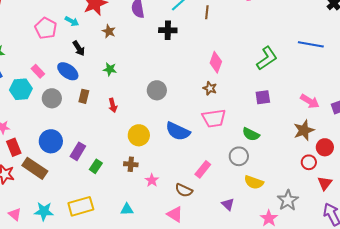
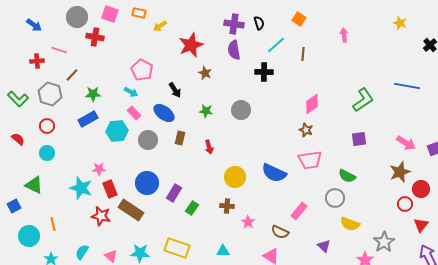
cyan arrow: (72, 21) -> (131, 92), moved
pink diamond: (216, 62) -> (312, 104), turned 35
gray circle: (157, 90) -> (241, 110), moved
yellow rectangle: (81, 206) -> (177, 248), turned 35

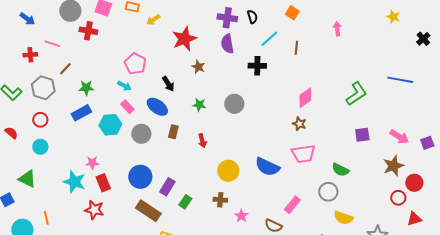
purple square: (359, 139) -> (362, 135), moved
brown rectangle: (131, 210) -> (148, 211), moved
red triangle: (421, 225) -> (414, 219), turned 35

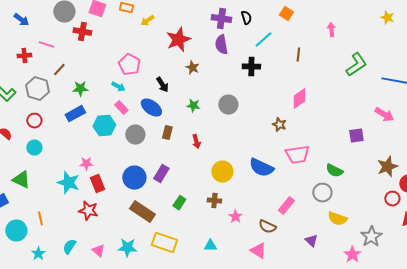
brown line: (296, 48) -> (298, 55), moved
green L-shape: (356, 94) -> (356, 65), moved
brown star: (299, 124) -> (279, 125), moved
pink arrow: (399, 137) -> (384, 115), moved
purple rectangle: (167, 187) -> (161, 174), moved

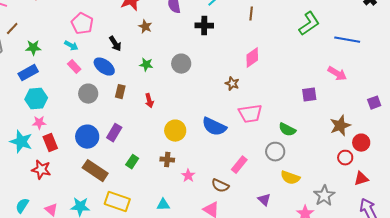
cyan hexagon: (104, 126) -> (36, 99), moved

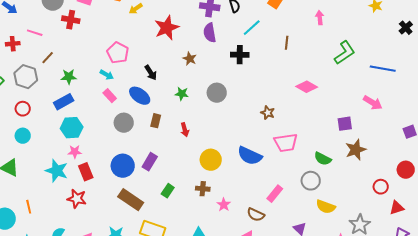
brown star: (145, 27) -> (190, 59), moved
pink diamond: (252, 58) -> (307, 87), moved, turned 65
brown star: (340, 126) -> (356, 150), moved
red circle: (361, 143) -> (406, 170), moved

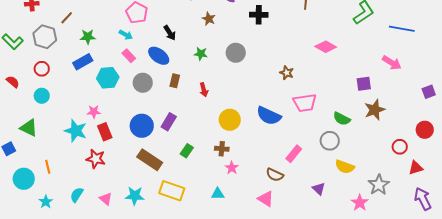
cyan hexagon: (72, 128) -> (108, 78), moved
pink star: (224, 205) -> (232, 168), moved

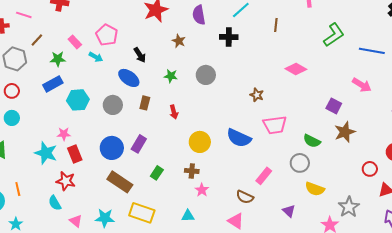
pink rectangle: (129, 56) -> (75, 42), moved
purple square: (364, 84) -> (334, 106), turned 35
cyan semicircle: (77, 195) -> (55, 203), moved, turned -63

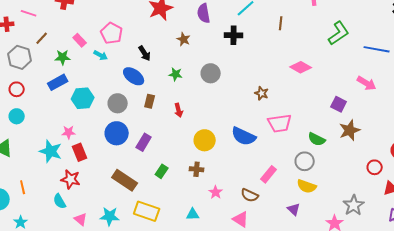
blue circle: (112, 148) -> (117, 133), moved
yellow semicircle: (315, 189) -> (307, 186), moved
pink star: (202, 190) -> (216, 192), moved

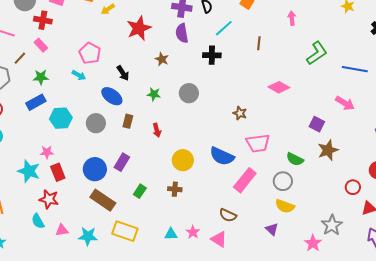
pink rectangle: (80, 40) -> (41, 45), moved
blue circle: (117, 133) -> (95, 169), moved
pink rectangle: (269, 174) -> (245, 180), moved, size x1.4
pink star: (216, 192) -> (193, 232), moved
pink triangle: (81, 219) -> (62, 230), moved, turned -48

